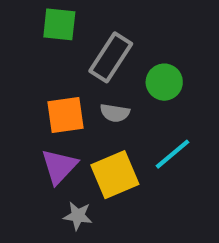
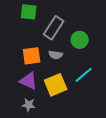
purple triangle: (59, 166) -> (29, 81), turned -48
gray star: (78, 216) -> (29, 105), moved

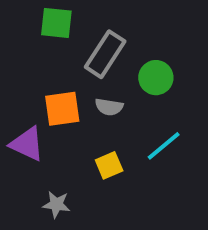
purple triangle: (29, 81) -> (27, 144), moved
yellow square: (56, 85) -> (109, 165), size x0.6

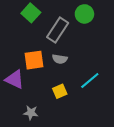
green square: (56, 23) -> (31, 13), turned 36
green circle: (156, 78) -> (84, 14), moved

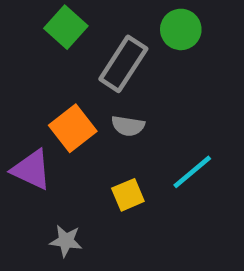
orange square: (34, 60) -> (73, 128), turned -30

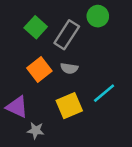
green square: (66, 27) -> (36, 27), moved
purple triangle: (31, 170) -> (17, 107), moved
yellow square: (128, 195) -> (69, 106), size x1.5

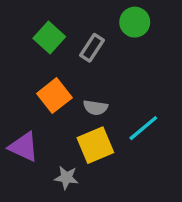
gray rectangle: (67, 35) -> (92, 48), size x0.7
gray semicircle: (69, 68) -> (95, 108), moved
gray star: (36, 130) -> (66, 178), moved

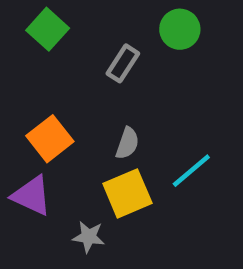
green square: (49, 37) -> (48, 29), moved
orange square: (54, 96) -> (50, 139), moved
gray semicircle: (95, 108) -> (127, 143), turned -80

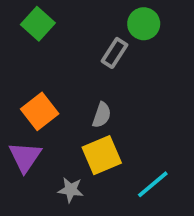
gray rectangle: (123, 63) -> (115, 53), moved
cyan line: (191, 171) -> (153, 184), moved
purple triangle: (32, 196) -> (25, 157), turned 39

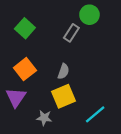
green square: (38, 24) -> (25, 28), moved

